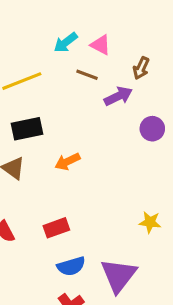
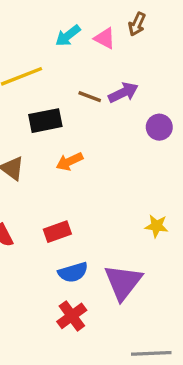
brown arrow: (141, 68) -> (137, 24), moved
brown line: (87, 75) -> (90, 97), moved
black rectangle: (27, 129) -> (45, 121), moved

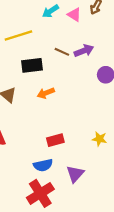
red rectangle: (57, 232) -> (55, 140), moved
purple triangle: (123, 282) -> (75, 174), size x0.7
red cross: (72, 316) -> (40, 193), size x1.4

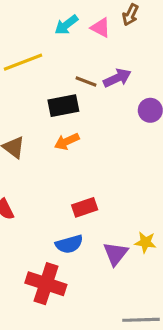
black rectangle: (32, 65) -> (63, 106), moved
yellow star: (99, 139) -> (145, 242), moved
red cross: (40, 193) -> (46, 284), moved, turned -36

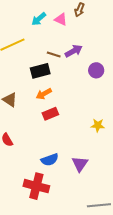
red rectangle: (85, 207) -> (50, 114), moved
yellow star: (145, 242) -> (98, 125), moved

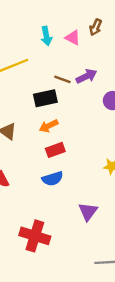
cyan arrow: (39, 19) -> (46, 36), turned -63
blue semicircle: (50, 160) -> (53, 179), moved

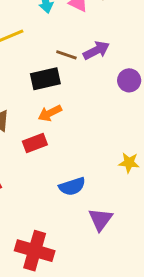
red rectangle: (55, 150) -> (35, 143), moved
blue semicircle: (53, 179) -> (72, 186), moved

